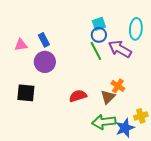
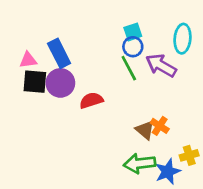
blue rectangle: (44, 40) -> (59, 53), size x1.5
orange cross: (118, 86) -> (160, 126), moved
black square: (26, 93) -> (35, 82), moved
red semicircle: (78, 96) -> (91, 100), moved
brown triangle: (108, 97) -> (145, 130), turned -35

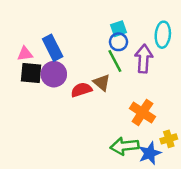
purple arrow: (161, 65) -> (144, 59), turned 64
orange cross: (160, 126) -> (142, 113), size x1.5
brown triangle: (145, 130) -> (102, 83), moved

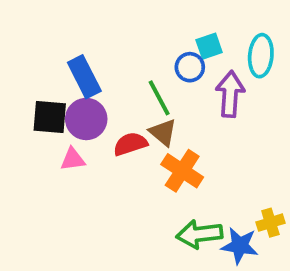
cyan square: (118, 29) -> (209, 46), moved
pink triangle: (25, 54) -> (73, 159), moved
green line: (115, 61) -> (159, 98), moved
orange cross: (142, 113) -> (182, 171), moved
blue star: (150, 153) -> (240, 246), turned 30

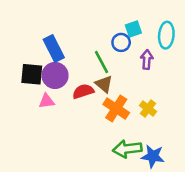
purple arrow: (230, 94) -> (147, 60), size x0.7
yellow cross: (270, 223) -> (148, 108), moved, turned -35

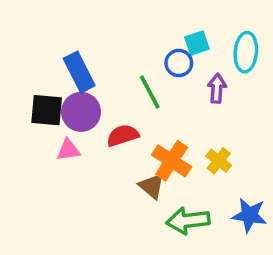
brown triangle: (104, 84) -> (152, 186), moved
blue star: (153, 156) -> (249, 215), moved

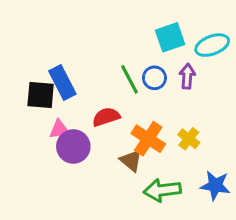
cyan square: (197, 43) -> (170, 37), size x1.4
cyan ellipse: (246, 52) -> (212, 45), turned 64
blue circle: (179, 63) -> (154, 78), moved
blue rectangle: (79, 72) -> (62, 83), moved
purple circle: (81, 112) -> (73, 146), moved

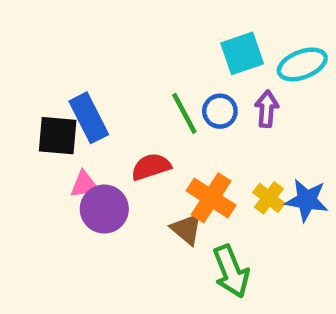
blue star: (215, 185) -> (307, 200), moved
green arrow: (162, 190) -> (231, 271), turned -105

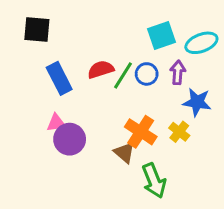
green line: (184, 113) -> (123, 75), turned 60
black square: (58, 136) -> (37, 29), moved
red semicircle: (151, 167) -> (101, 70), moved
blue star: (307, 200) -> (197, 102), moved

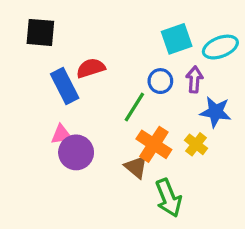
red semicircle: (101, 70) -> (91, 68), moved
green line: (123, 75) -> (134, 107), moved

